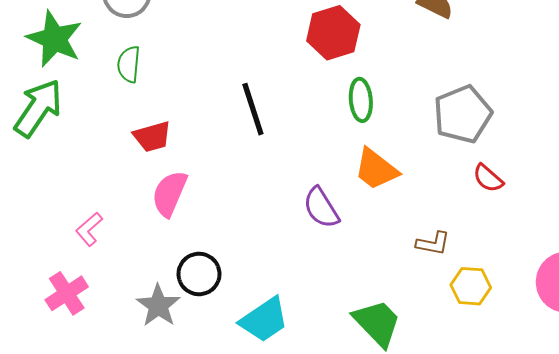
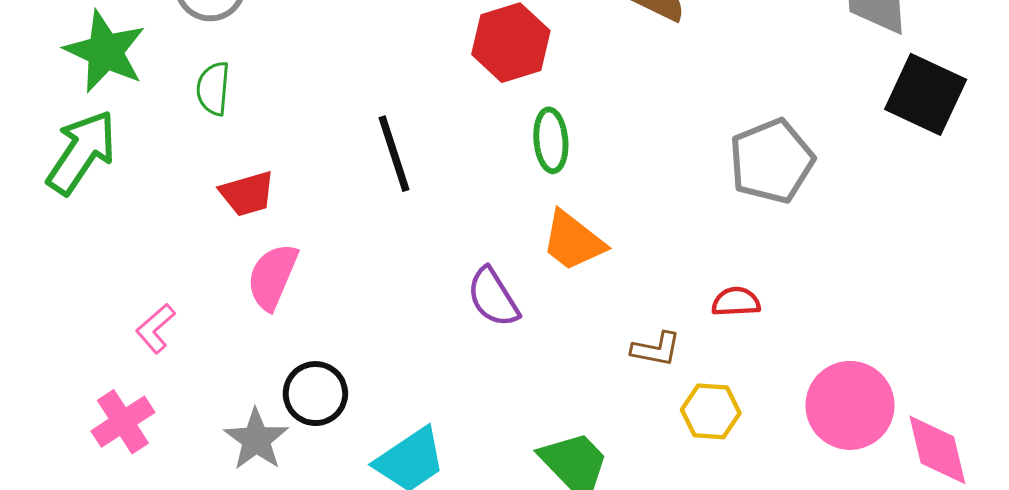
gray pentagon: (463, 114) -> (772, 161), moved
red semicircle: (488, 178) -> (736, 302), moved, turned 136

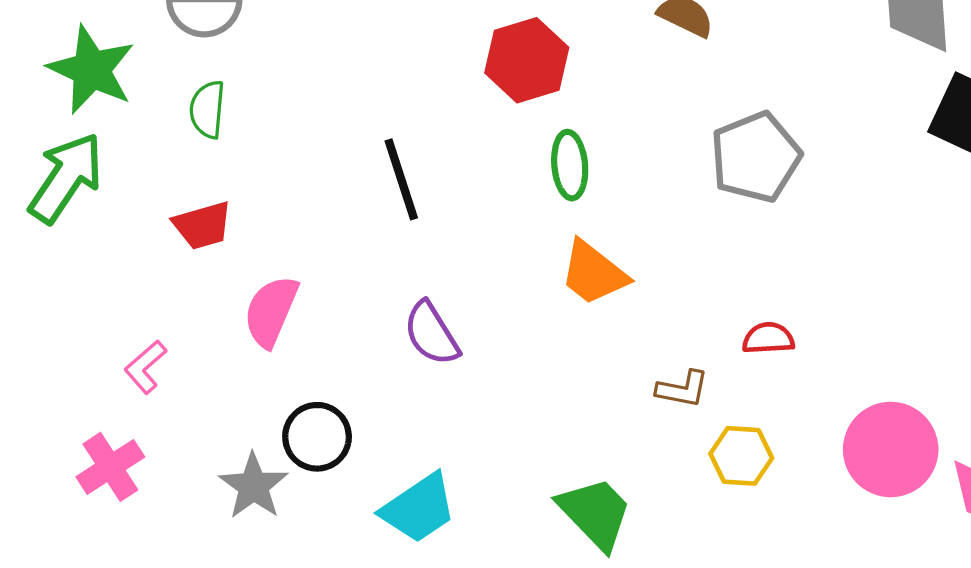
gray pentagon: (772, 161) -> (756, 157), moved
red trapezoid: (247, 194) -> (203, 225), moved
purple semicircle: (493, 297) -> (431, 333), moved

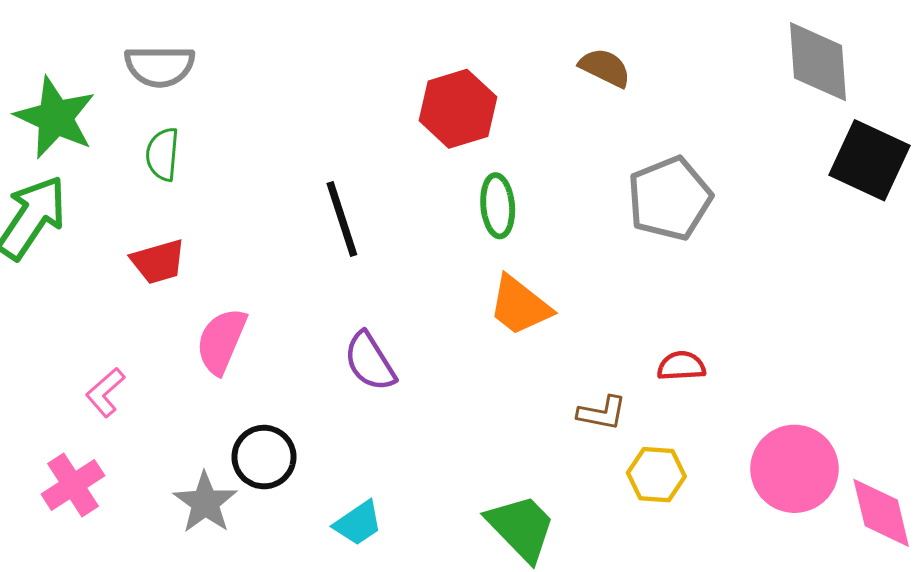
cyan trapezoid: (419, 508) -> (358, 523), size x0.7

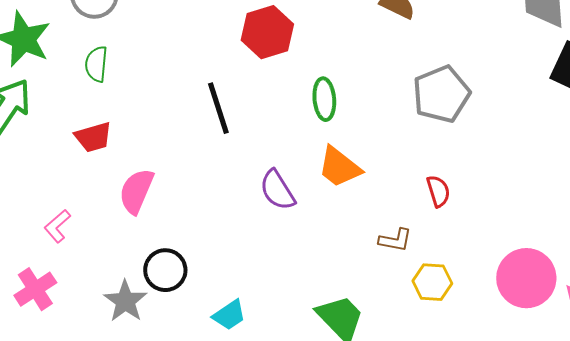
red hexagon: (458, 109) -> (267, 32), moved
purple semicircle: (370, 362) -> (277, 190), moved
red semicircle: (681, 366) -> (438, 191), moved, turned 76

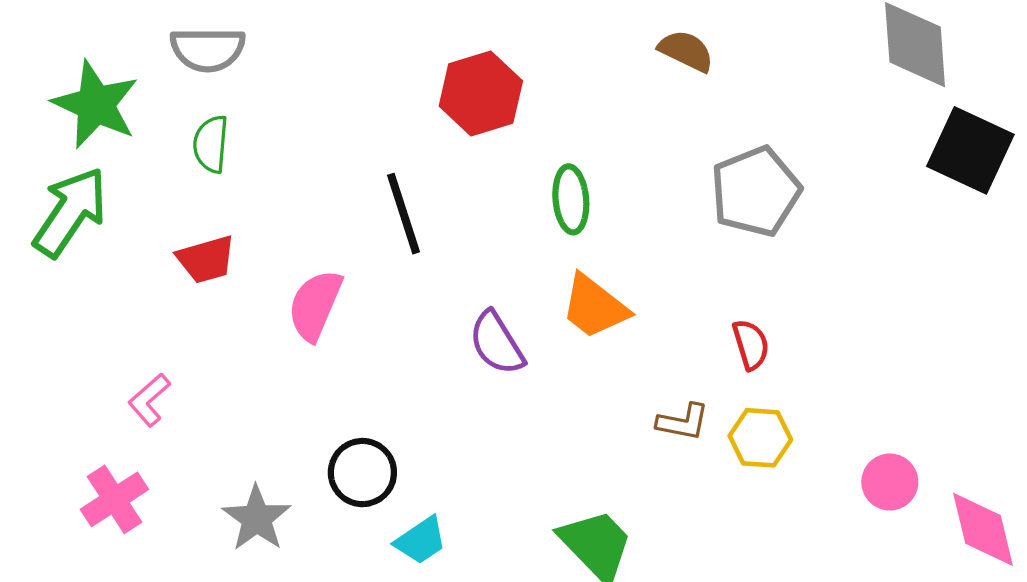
pink semicircle: (136, 191) -> (315, 305), moved
black circle: (165, 270) -> (362, 473), moved
pink circle: (526, 278) -> (890, 482), size x0.6
yellow hexagon: (432, 282) -> (760, 438), moved

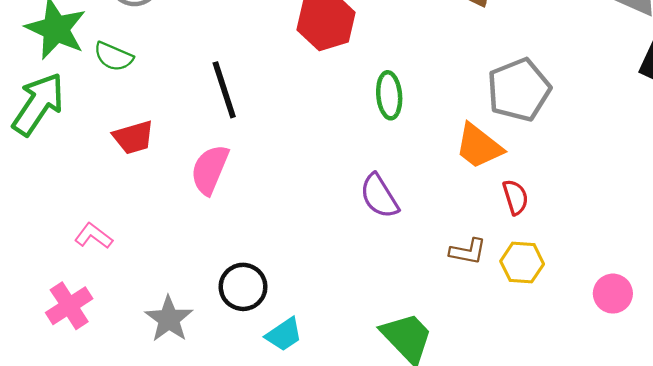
green semicircle: (211, 144) -> (113, 57), moved, turned -72
black line: (403, 214) -> (224, 90), moved
orange trapezoid: (595, 307) -> (479, 146), moved
purple semicircle: (497, 343) -> (379, 196), moved
pink L-shape: (149, 400) -> (94, 236), turned 78

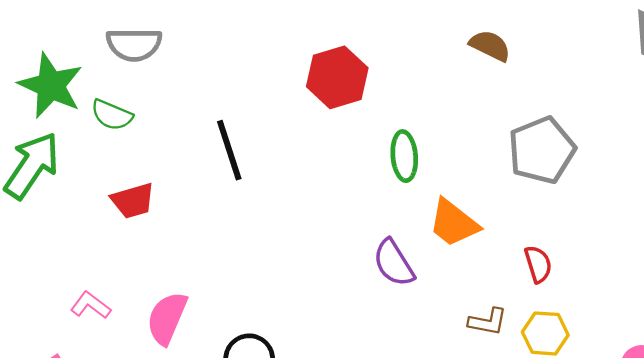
orange trapezoid: (479, 146) -> (454, 223), moved
pink semicircle: (210, 170) -> (167, 318), moved

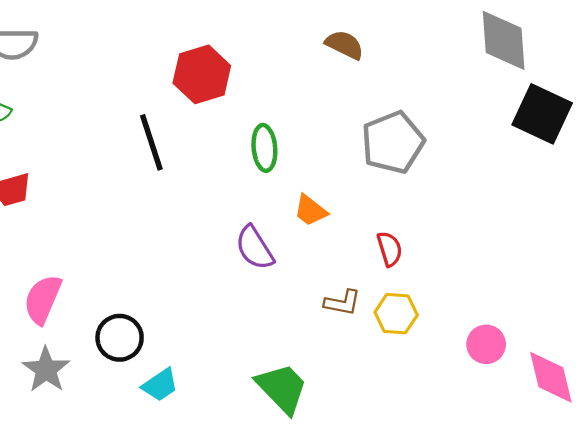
black line: (229, 150) -> (151, 142), moved
orange trapezoid: (454, 223) -> (311, 210), size x0.7

